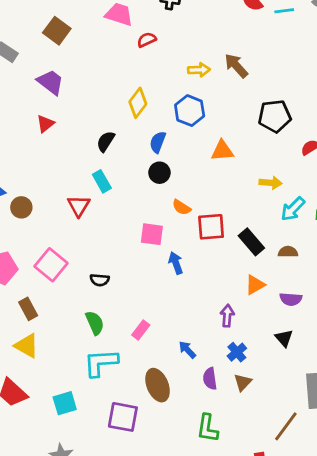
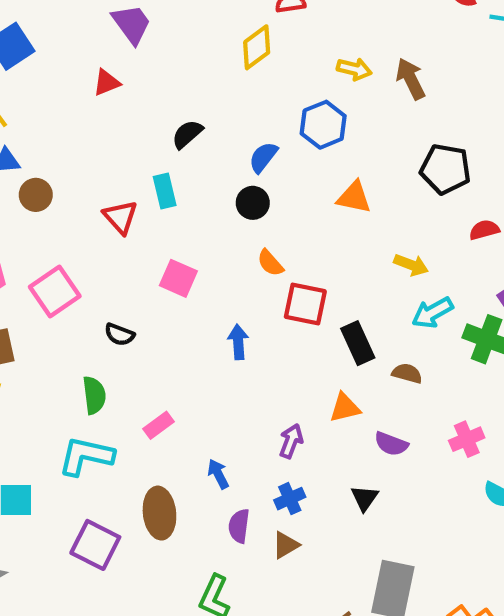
yellow diamond: (138, 103) -> (257, 47), moved
red triangle: (79, 206) -> (120, 217), turned -30
pink square: (152, 234) -> (178, 278), moved

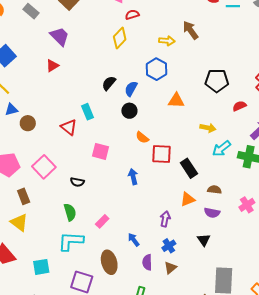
brown arrow: (411, 79) -> (191, 30), moved
black semicircle: (187, 134) -> (109, 83), moved
brown semicircle: (407, 373) -> (214, 190), moved

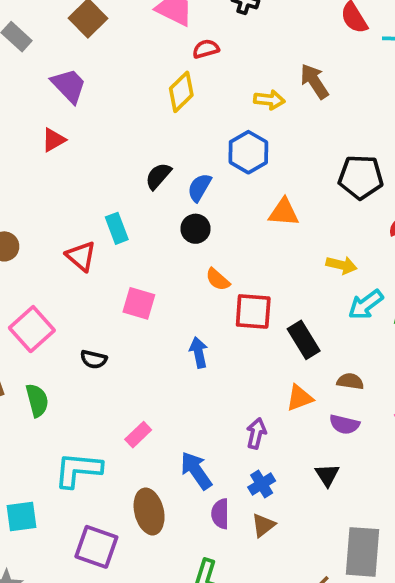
green semicircle: (70, 212) -> (37, 400), moved
blue arrow: (134, 240) -> (196, 471), size x1.5

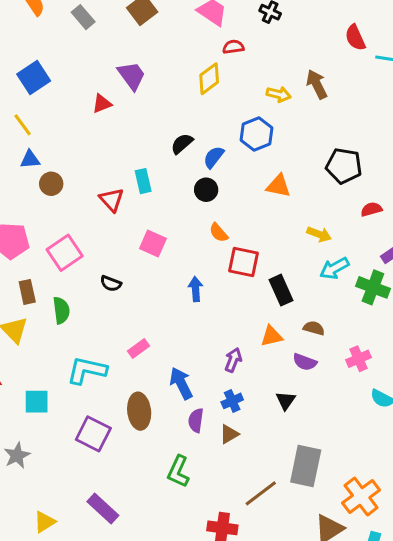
purple trapezoid: (69, 86) -> (132, 76), moved

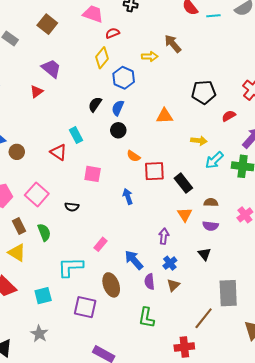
blue hexagon: (257, 134) -> (124, 78), moved
orange triangle: (272, 336) -> (185, 215), turned -35

